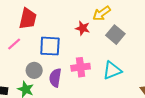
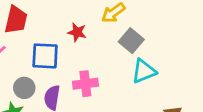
red star: (83, 28) -> (77, 32), moved
cyan triangle: (112, 70) -> (144, 71), moved

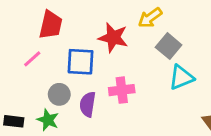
red star: (77, 32) -> (113, 38), size x1.5

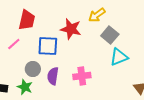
pink cross: (122, 90) -> (82, 76), moved

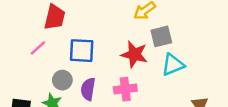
red star: (71, 29) -> (134, 54), moved
gray square: (110, 35) -> (161, 36), turned 36

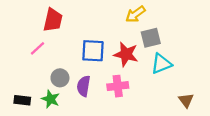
blue square: (82, 51) -> (93, 51), moved

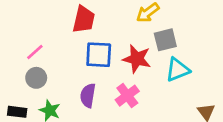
red trapezoid: (53, 20) -> (84, 19), moved
gray circle: (60, 78) -> (36, 78), moved
pink cross: (118, 86) -> (127, 96), turned -30

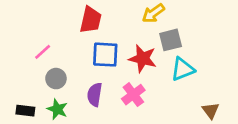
gray circle: (36, 78) -> (56, 79), moved

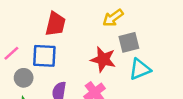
blue square: (105, 55) -> (44, 56), moved

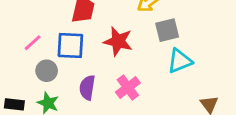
red star: (103, 59) -> (118, 41), moved

